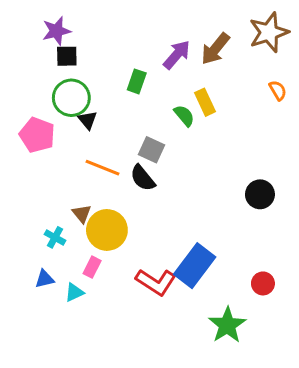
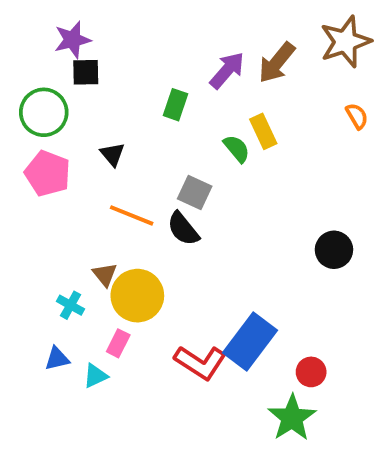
green circle: (71, 98) -> (44, 112), moved
red circle: (263, 283) -> (311, 372), moved

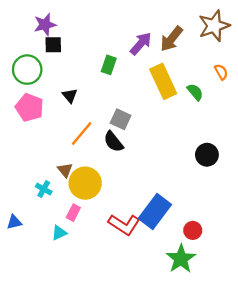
yellow rectangle: (263, 131) -> (163, 81), size x1.6
green semicircle: (237, 149) -> (195, 92), moved
orange line: (132, 215) -> (82, 133), turned -72
blue triangle: (57, 359) -> (14, 222), moved

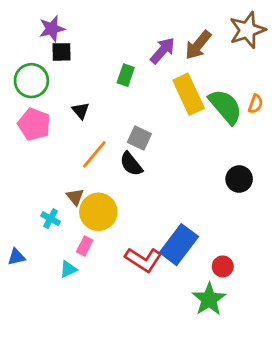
orange semicircle: (221, 72) -> (256, 104), moved, turned 49
green semicircle: (195, 92) -> (225, 107), size x1.8

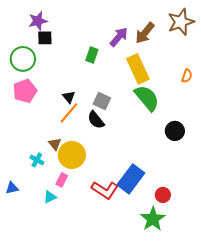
green semicircle: (225, 107) -> (147, 98), moved
black triangle: (81, 111) -> (69, 97), moved
pink pentagon: (34, 124) -> (25, 91), turned 30

